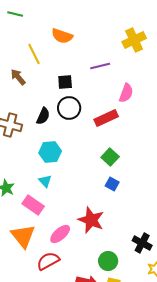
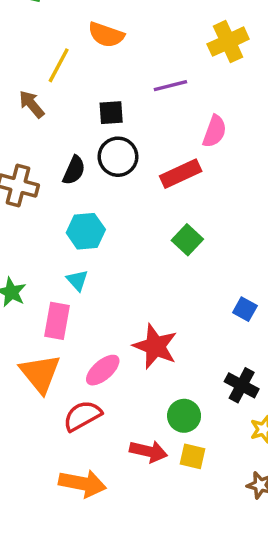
yellow line: (34, 54) -> (59, 65), turned 55
blue square: (112, 184) -> (245, 309), moved
pink rectangle: (33, 205) -> (57, 321), turned 65

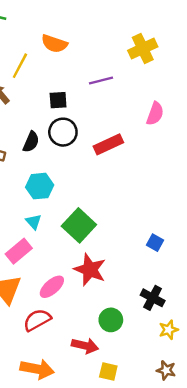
pink semicircle: (214, 131) -> (155, 114), moved
green square: (187, 240) -> (79, 225), moved, size x1.5
pink rectangle: (57, 321) -> (19, 251), turned 40
yellow square: (192, 456) -> (108, 371), moved

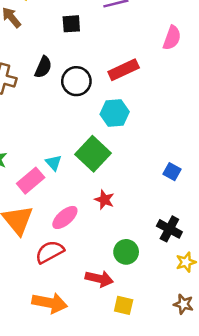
black circle: (63, 132) -> (76, 81), moved
cyan hexagon: (40, 186) -> (115, 113), moved
cyan triangle: (33, 222) -> (53, 163), moved
red star: (90, 270) -> (104, 200), size x0.6

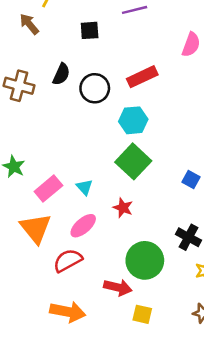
green square: (93, 154) -> (133, 161), moved
cyan triangle: (53, 163) -> (84, 187), moved
green circle: (126, 252) -> (145, 260), size x1.5

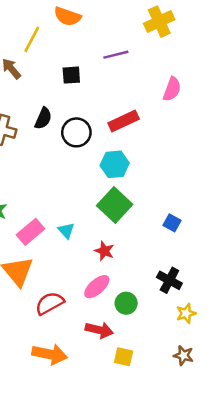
pink ellipse: (83, 226) -> (97, 287), moved
green circle: (145, 260) -> (126, 303), size x0.6

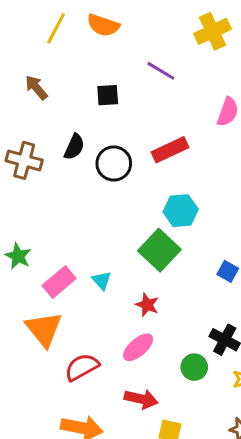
yellow line: (32, 39) -> (56, 28), moved
purple line: (116, 55) -> (161, 71), turned 45
cyan hexagon: (115, 164) -> (181, 211), moved
green circle: (126, 303) -> (194, 367), moved

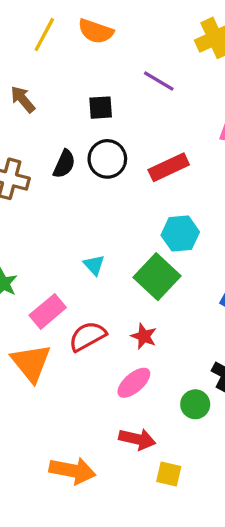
black circle: (114, 164) -> (107, 159), moved
cyan triangle: (102, 280) -> (94, 265), moved
red semicircle: (82, 367) -> (87, 336), moved

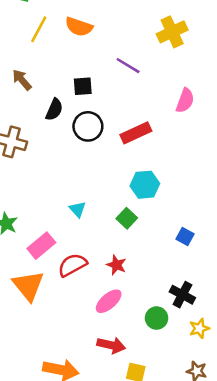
black semicircle: (64, 164) -> (54, 110), moved
green square: (157, 277) -> (127, 218), size x0.6

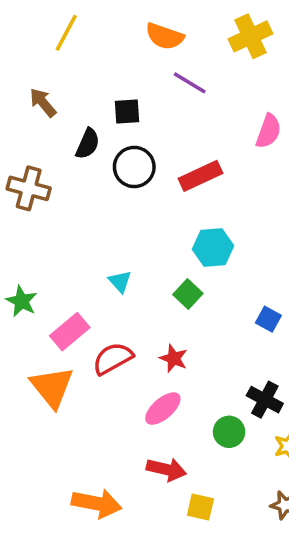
orange semicircle: (79, 27) -> (165, 36), moved

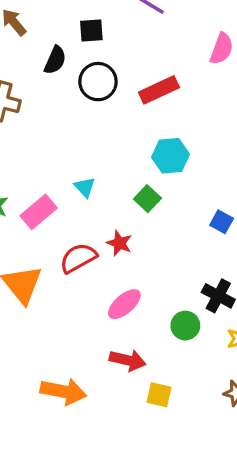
pink rectangle: (70, 332) -> (39, 212), moved
red star: (174, 358) -> (119, 243), moved

